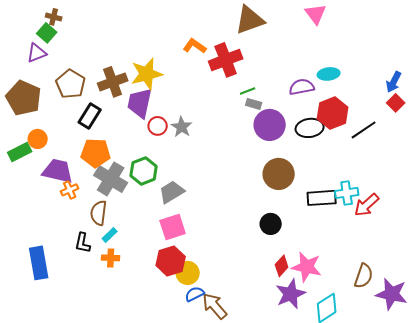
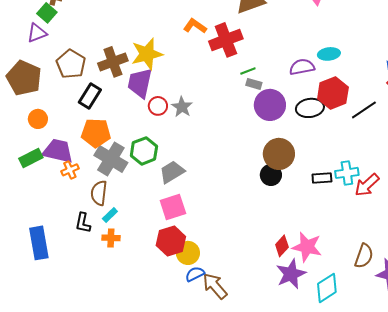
green rectangle: (20, 152) -> (31, 158), moved
black rectangle: (322, 198) -> (322, 178), size x0.7
black circle: (271, 224) -> (271, 175), moved

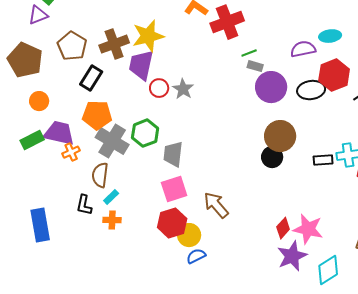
gray trapezoid: (172, 172) -> (173, 154), turned -52
brown arrow: (215, 286) -> (216, 205), moved

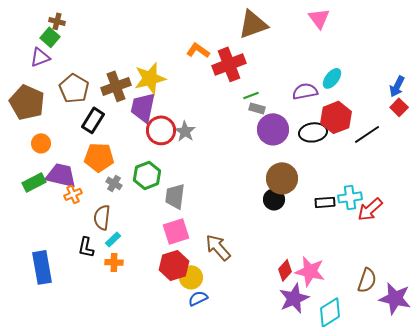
cyan ellipse: (330, 36) -> (332, 78), turned -45
red circle: (159, 88) -> (161, 130), size x1.5
gray cross: (112, 141) -> (114, 183), size x0.5

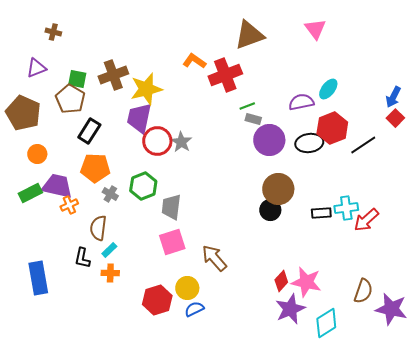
green square: (50, 37) -> (77, 79), moved, turned -30
brown cross: (116, 86) -> (113, 75), moved
red hexagon: (174, 265) -> (157, 300), moved

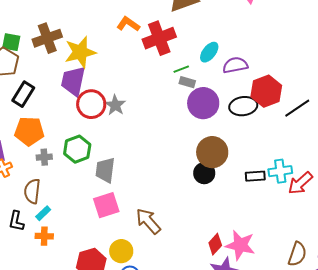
cyan ellipse: (328, 89) -> (209, 52), moved
gray cross: (110, 194) -> (44, 157), turned -35

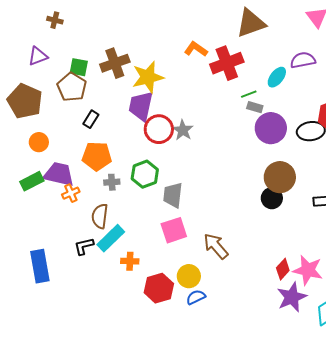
purple semicircle: (235, 65) -> (303, 60), moved
black rectangle: (23, 94) -> (91, 119), size x0.7
cyan rectangle: (43, 213) -> (111, 238), size x1.8
black L-shape: (16, 221) -> (84, 246), turned 65
orange cross: (44, 236) -> (130, 261), moved

